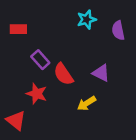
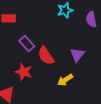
purple triangle: (101, 73) -> (77, 55), turned 42

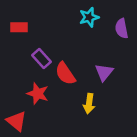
yellow arrow: (65, 80) -> (89, 104), turned -49

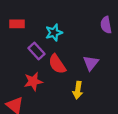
cyan star: (89, 17) -> (54, 33), moved
red star: (38, 94) -> (33, 81), turned -30

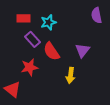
red rectangle: (17, 24) -> (23, 18), moved

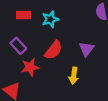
purple rectangle: (32, 39) -> (18, 46), moved
red semicircle: (51, 51) -> (53, 50), turned -108

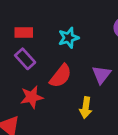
cyan star: (50, 19) -> (69, 38), moved
purple rectangle: (18, 46) -> (25, 59), moved

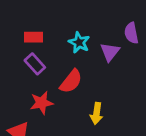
cyan star: (69, 38) -> (79, 42), turned -30
purple triangle: (102, 75) -> (110, 52), moved

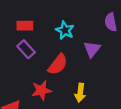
purple triangle: (110, 52) -> (92, 49), moved
red star: (42, 103) -> (41, 90), moved

